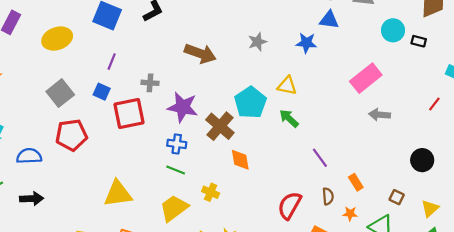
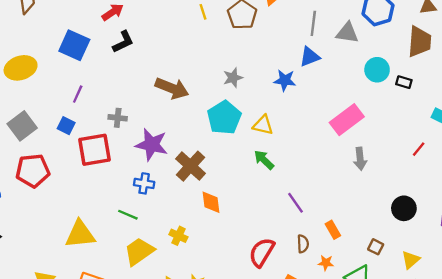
blue triangle: (329, 20) -> (310, 57), turned -30
cyan pentagon: (250, 103) -> (224, 118), moved
gray arrow: (379, 115) -> (360, 159), turned -102
green line: (176, 170) -> (128, 215), moved

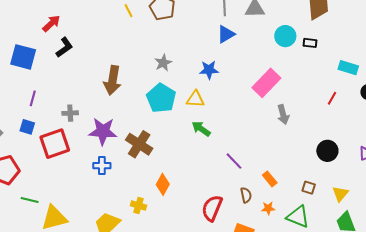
blue star: (285, 80) -> (209, 70), moved
brown arrow: (172, 88) -> (112, 80), turned 88
orange diamond: (211, 202) -> (163, 184), moved, turned 45
green line: (128, 215) -> (30, 200), moved

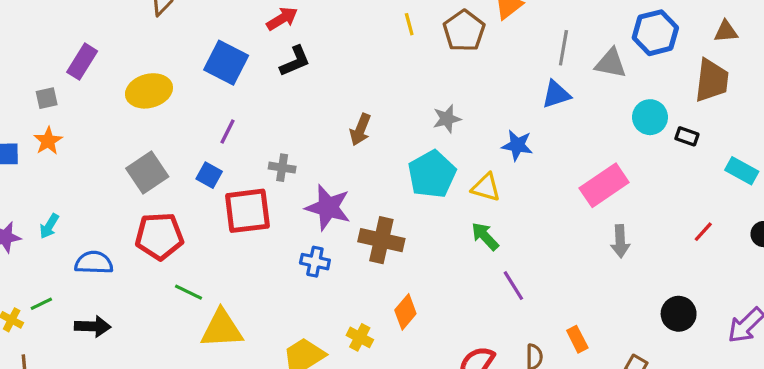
cyan rectangle: (348, 68) -> (742, 171), moved
brown arrow: (112, 80) -> (360, 130), size x0.7
brown cross: (139, 144) -> (381, 240), turned -32
purple line: (234, 161) -> (513, 286), moved

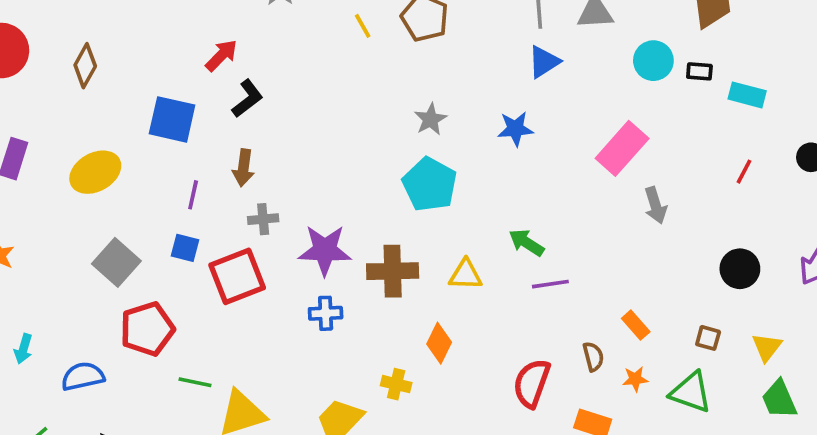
brown arrow: (360, 130) -> (243, 168), moved
cyan rectangle: (742, 171) -> (747, 95), moved
yellow triangle: (486, 187) -> (466, 275), moved
green arrow: (485, 236) -> (526, 243), moved
purple line: (513, 286) -> (550, 284), turned -52

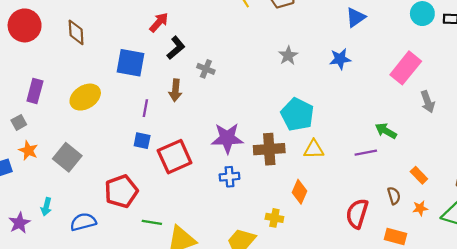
brown diamond: (85, 66) -> (76, 32), turned -30
cyan pentagon: (430, 184) -> (297, 114), moved
gray cross: (263, 219) -> (206, 69), moved, turned 30
green arrow: (526, 243) -> (386, 131), moved
gray square: (116, 262) -> (67, 157), moved

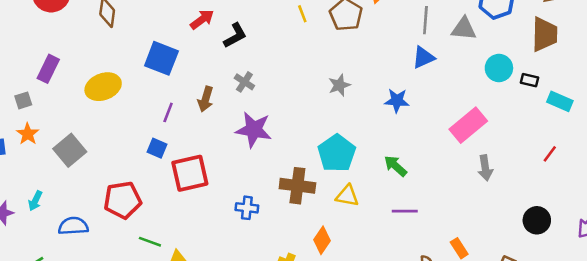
black L-shape: (176, 48) -> (235, 36), moved
green arrow: (386, 131) -> (395, 166), moved
purple star: (227, 138) -> (254, 130), moved

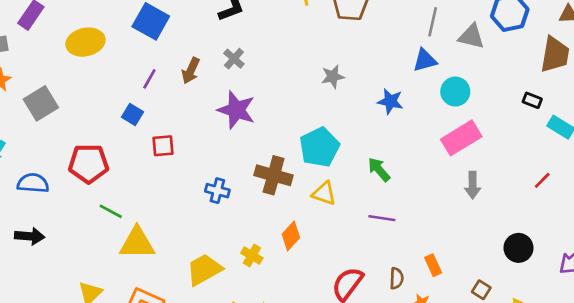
cyan circle: (499, 68) -> (455, 92), moved
red square: (190, 173) -> (163, 146), size x0.6

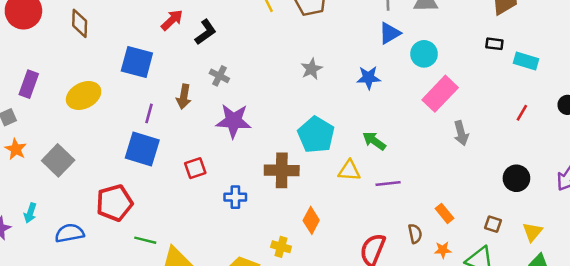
blue square: (132, 115) -> (142, 149), size x1.8
red square: (163, 146) -> (195, 168), moved
yellow triangle: (324, 193) -> (349, 171), moved

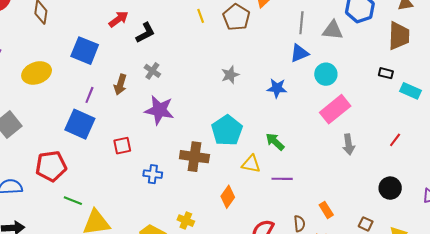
red line: (522, 113) -> (395, 140), moved
orange diamond: (311, 220) -> (228, 197), moved

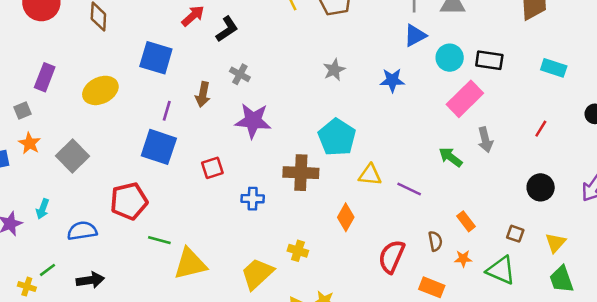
black rectangle: (386, 73) -> (489, 60), moved, size x1.5
green arrow: (275, 142) -> (451, 157), moved
purple line: (282, 179) -> (409, 189), turned 30

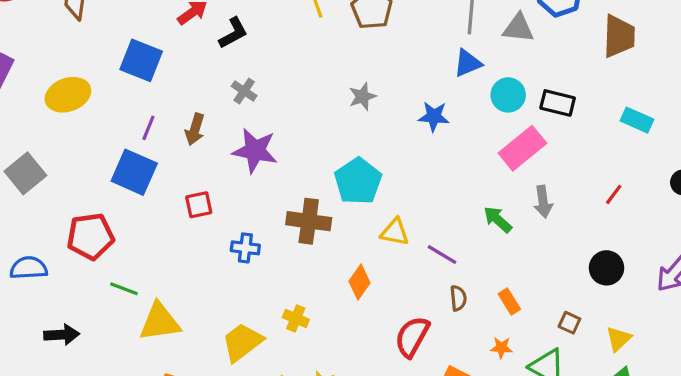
brown arrow: (203, 94) -> (195, 129), moved
brown semicircle: (435, 241) -> (458, 298), moved
black arrow: (90, 280) -> (62, 335), moved

